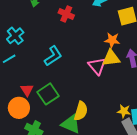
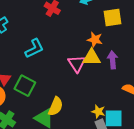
green square: (48, 94) -> (25, 86), turned -35

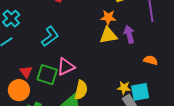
pink triangle: (77, 64) -> (66, 67), moved, turned 48

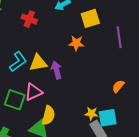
purple arrow: (129, 34) -> (56, 70), moved
yellow triangle: (108, 35) -> (38, 63), moved
orange semicircle: (151, 60) -> (118, 86), turned -64

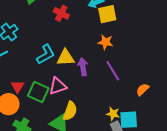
yellow square: (90, 18) -> (107, 14), moved
purple line: (119, 37) -> (113, 71), moved, turned -30

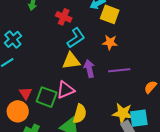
yellow square: (107, 14) -> (110, 14), turned 36
cyan L-shape: (46, 54) -> (76, 38), moved
purple line: (113, 71) -> (119, 70), turned -60
yellow star: (113, 114) -> (123, 113), size x1.5

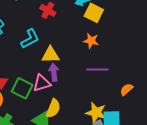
cyan L-shape: (76, 38) -> (30, 39), moved
purple arrow: (89, 69) -> (54, 72), moved

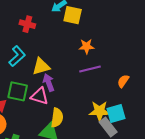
orange star: (91, 41) -> (86, 46), moved
pink triangle: (42, 83) -> (40, 96), turned 48
green square: (22, 88) -> (18, 91), moved

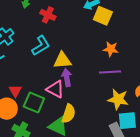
red cross: (27, 24) -> (48, 15), moved
green square: (18, 91) -> (34, 102), moved
yellow star: (100, 111) -> (118, 99), moved

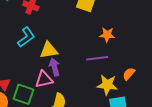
orange star: (111, 49) -> (107, 35), moved
pink triangle: (55, 89) -> (44, 79), turned -36

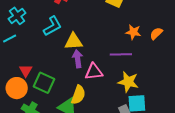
orange semicircle: (129, 74) -> (156, 33), moved
pink triangle: (44, 79) -> (94, 72), moved

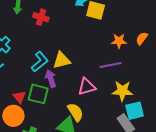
cyan L-shape: (52, 26) -> (40, 62), moved
purple arrow: (78, 59) -> (51, 79), moved
green square: (44, 83) -> (38, 94), moved
yellow semicircle: (78, 95) -> (75, 112), turned -42

